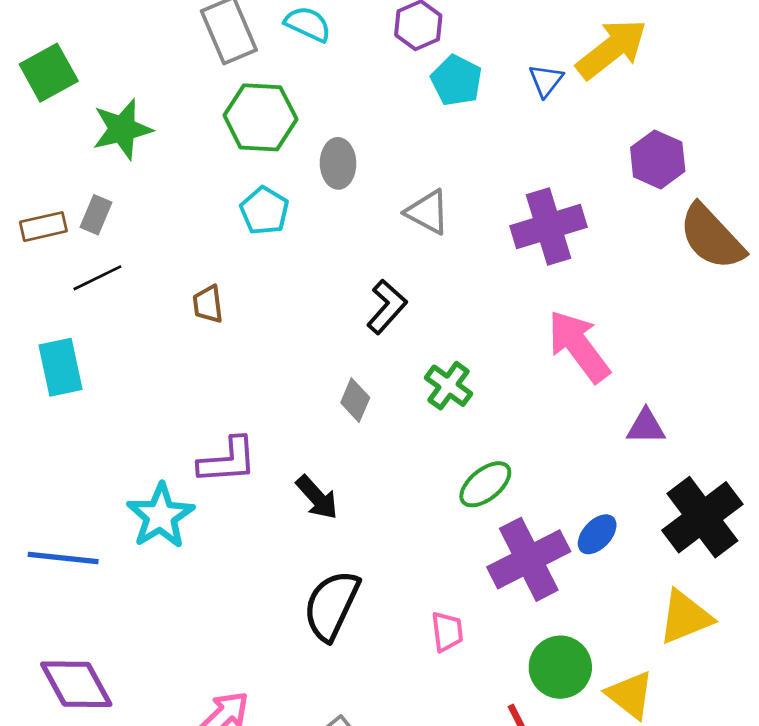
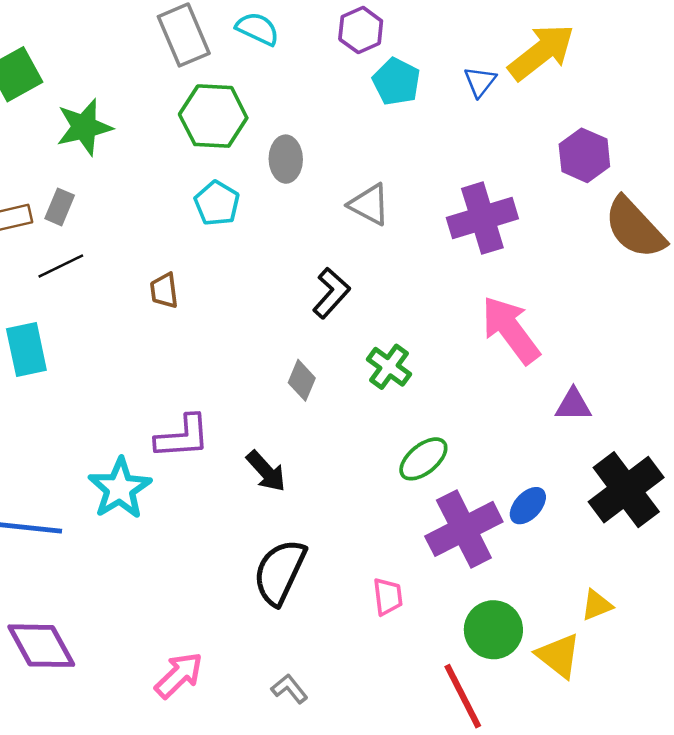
yellow triangle: (685, 617) -> (597, 605), moved, size x0.6

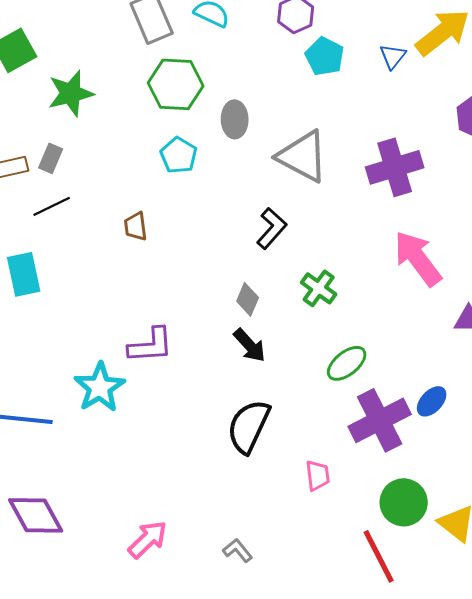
gray triangle: (369, 205) -> (303, 156), size x1.5
black arrow: (266, 471) -> (250, 345), moved
black semicircle: (280, 572) -> (249, 426), moved

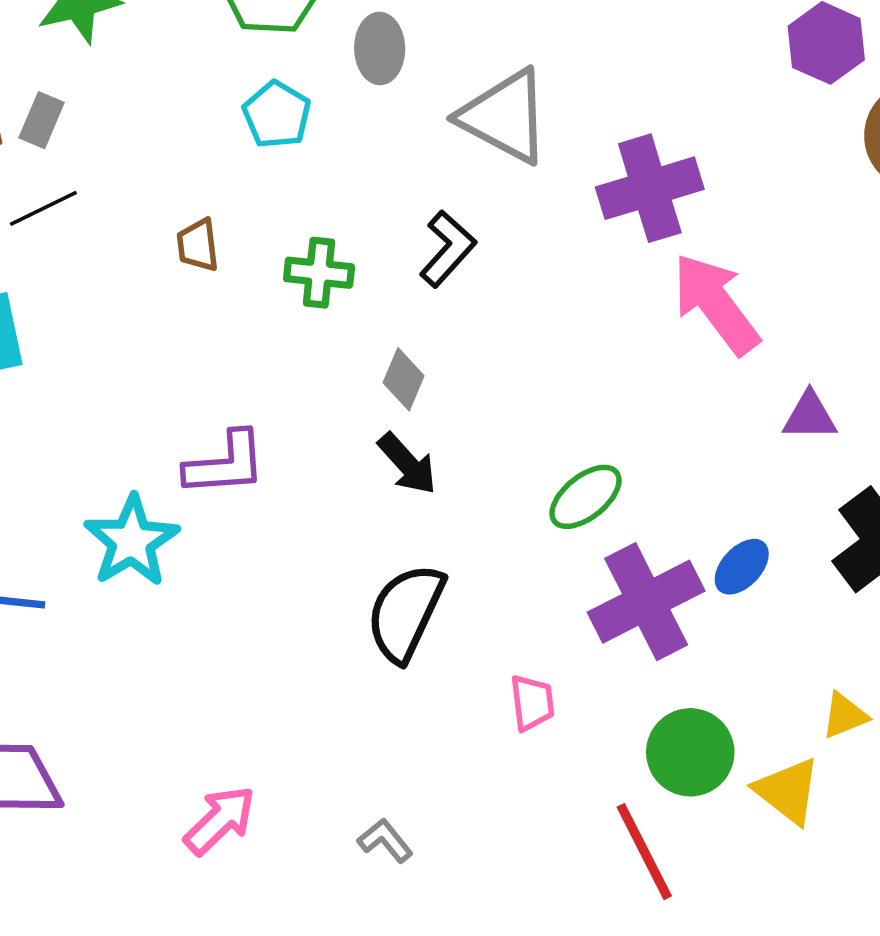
purple cross: (395, 167) -> (650, 188), moved
green cross: (319, 288) -> (319, 273), moved, turned -30

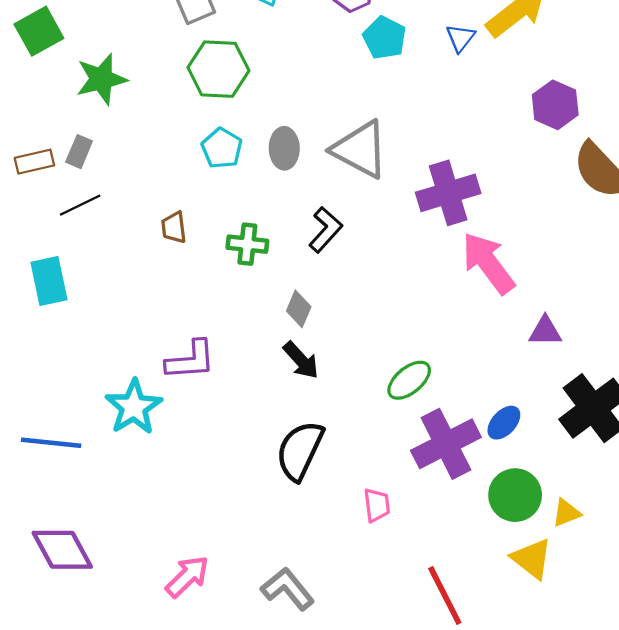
gray ellipse: (380, 48) -> (284, 148), moved
green circle: (690, 752) -> (515, 495), moved
gray L-shape: (385, 841) -> (288, 589), size x1.6

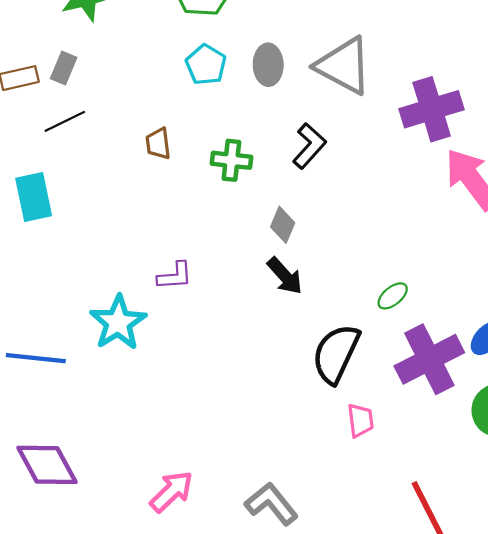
purple L-shape: (191, 360) -> (175, 276), size x0.7
green ellipse: (409, 380) -> (393, 296), size x0.7
black semicircle: (300, 450) -> (336, 354), moved

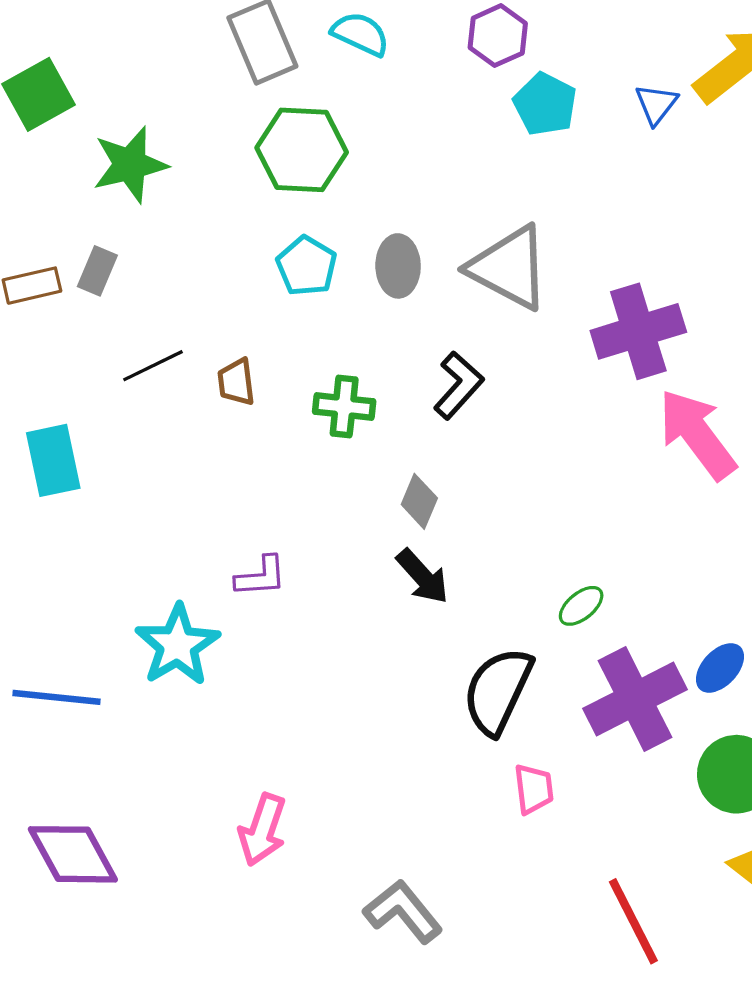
black line: (65, 121) -> (153, 366), moved
pink arrow: (171, 492) -> (262, 830), moved, turned 153

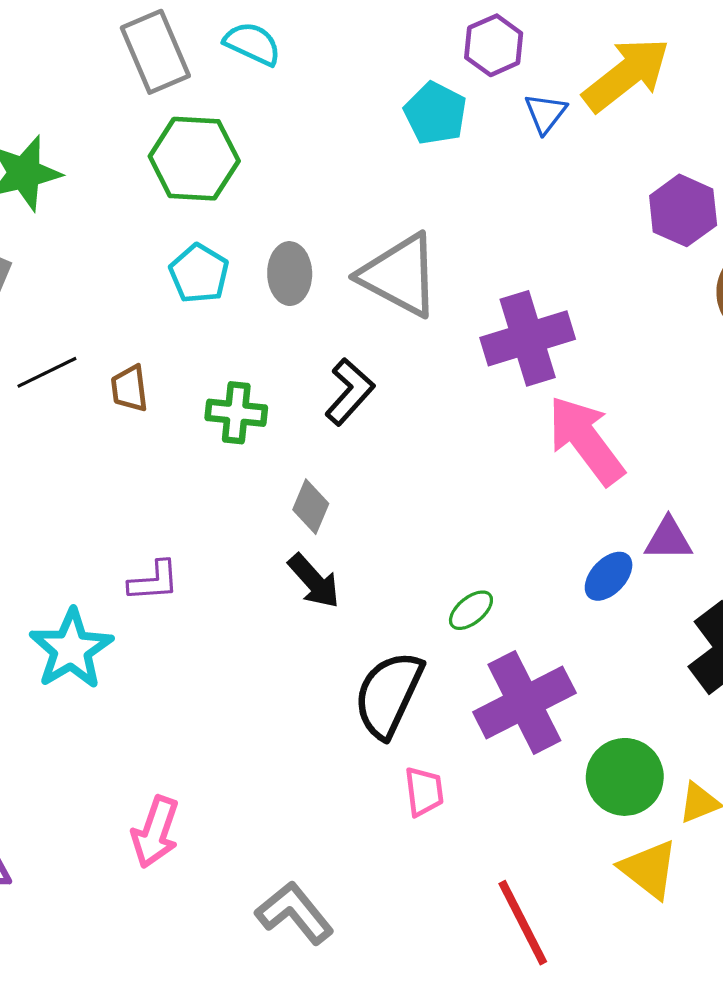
purple hexagon: (498, 36) -> (494, 45), moved
blue ellipse: (720, 668) -> (609, 576), moved

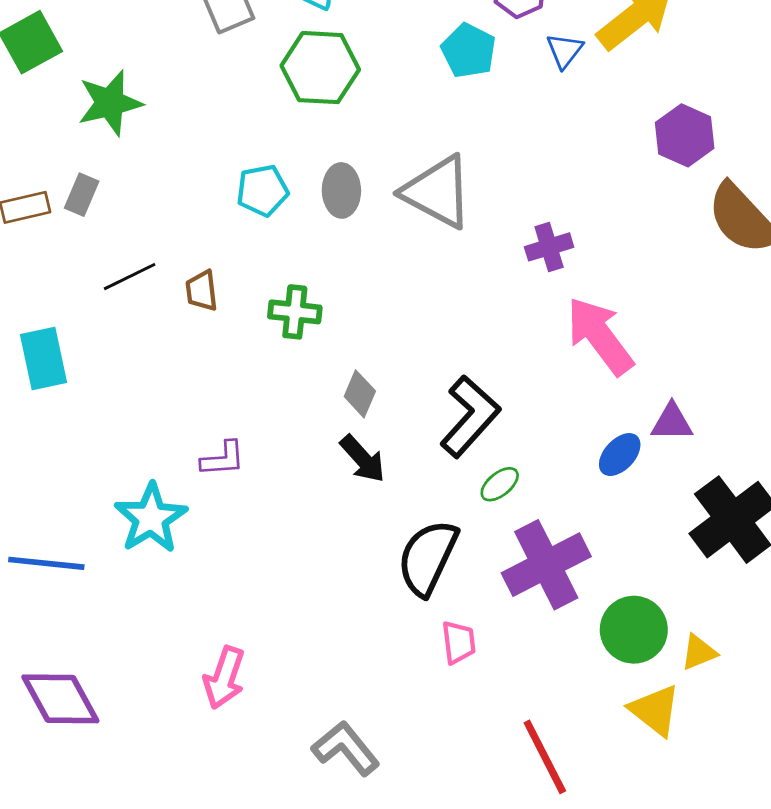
green hexagon: (194, 159) -> (320, 68), moved
cyan pentagon: (199, 274) -> (262, 190), turned 30
purple cross: (528, 338) -> (549, 247), size x0.6
black L-shape: (350, 392) -> (470, 416), moved, size x1.4

